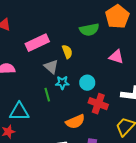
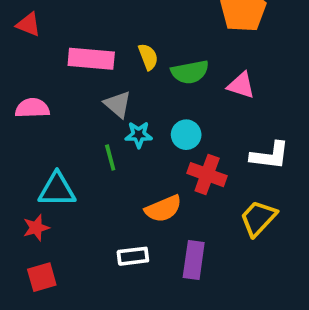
green semicircle: (89, 30) -> (190, 72), moved
pink rectangle: (37, 43) -> (91, 59), turned 30
yellow semicircle: (67, 52) -> (148, 57), moved

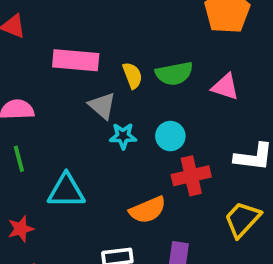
yellow semicircle: (148, 57) -> (133, 75), moved
green line: (110, 157) -> (19, 159), moved
red cross: (207, 175) -> (191, 176), turned -33
cyan triangle: (57, 190) -> (66, 191), moved

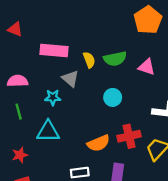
cyan star: (123, 136) -> (53, 97), moved
red cross: (191, 176) -> (129, 136), moved

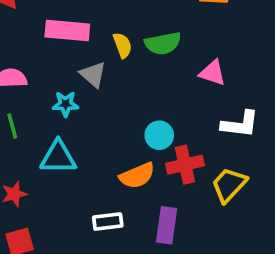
pink triangle: (147, 67) -> (212, 73), moved
cyan circle: (113, 97) -> (159, 135), moved

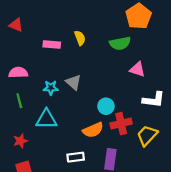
pink rectangle: (67, 30) -> (52, 44), size x0.7
green semicircle: (163, 43) -> (120, 43), moved
yellow semicircle: (122, 45) -> (80, 38), moved
gray triangle: (93, 75) -> (73, 82), moved

